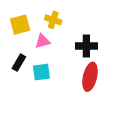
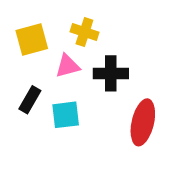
black cross: (86, 46) -> (111, 73), moved

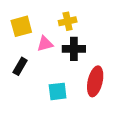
yellow cross: (84, 32) -> (68, 21), moved, turned -30
cyan square: (66, 115) -> (58, 91), moved

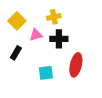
yellow square: (21, 26) -> (17, 21), turned -30

